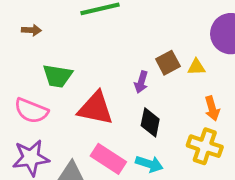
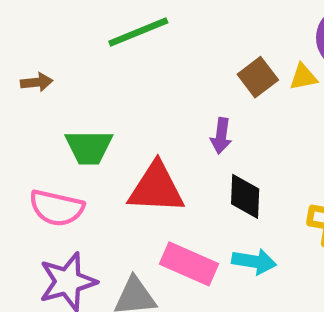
brown square: (168, 63) -> (258, 77), moved
yellow triangle: (196, 67) -> (303, 77), moved

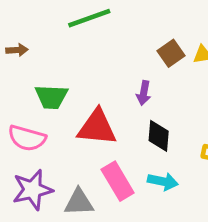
pink rectangle: (189, 264) -> (118, 181), turned 33

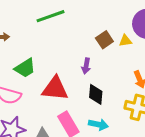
green trapezoid: (51, 97) -> (25, 68), turned -35

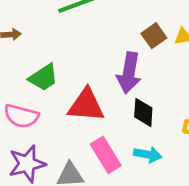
purple arrow: (86, 66) -> (129, 73), size x1.8

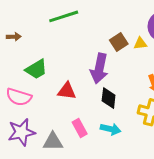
red triangle: (86, 105) -> (67, 91), size x0.7
pink rectangle: (106, 155) -> (80, 128), size x0.7

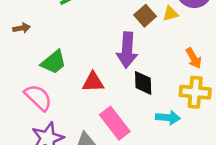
pink semicircle: (19, 97) -> (38, 98), turned -145
pink rectangle: (80, 128) -> (115, 123), size x1.5
cyan arrow: (111, 129) -> (168, 118), moved

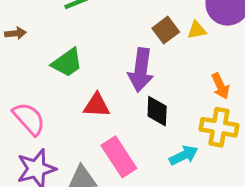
green trapezoid: (54, 62) -> (67, 63), moved
cyan arrow: (168, 118) -> (184, 155), turned -35

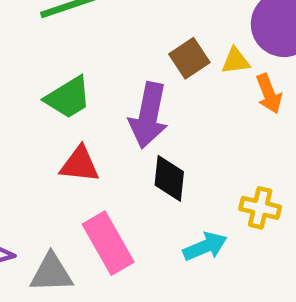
green trapezoid: (67, 63) -> (68, 98), moved
orange arrow: (220, 86) -> (269, 94), moved
yellow cross: (219, 127) -> (260, 208), size x0.7

